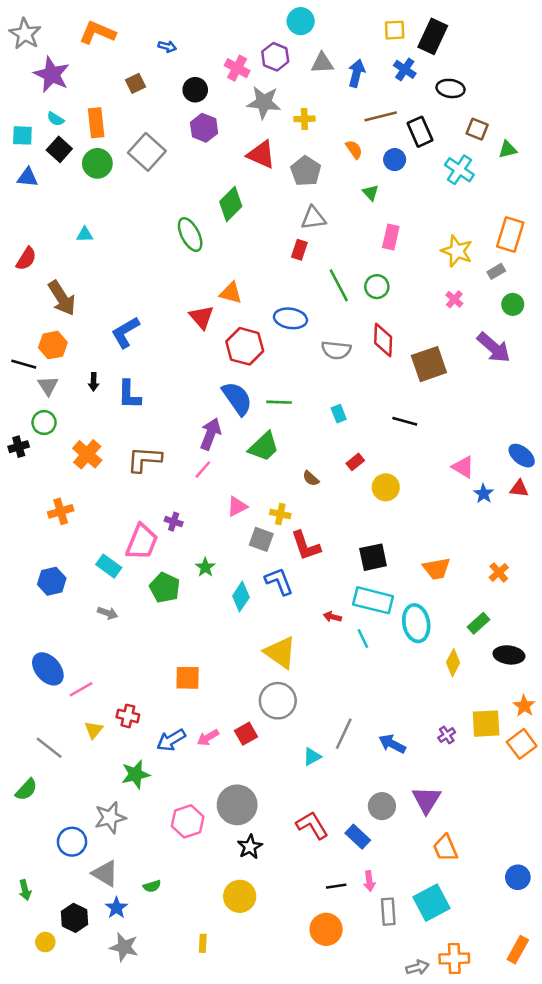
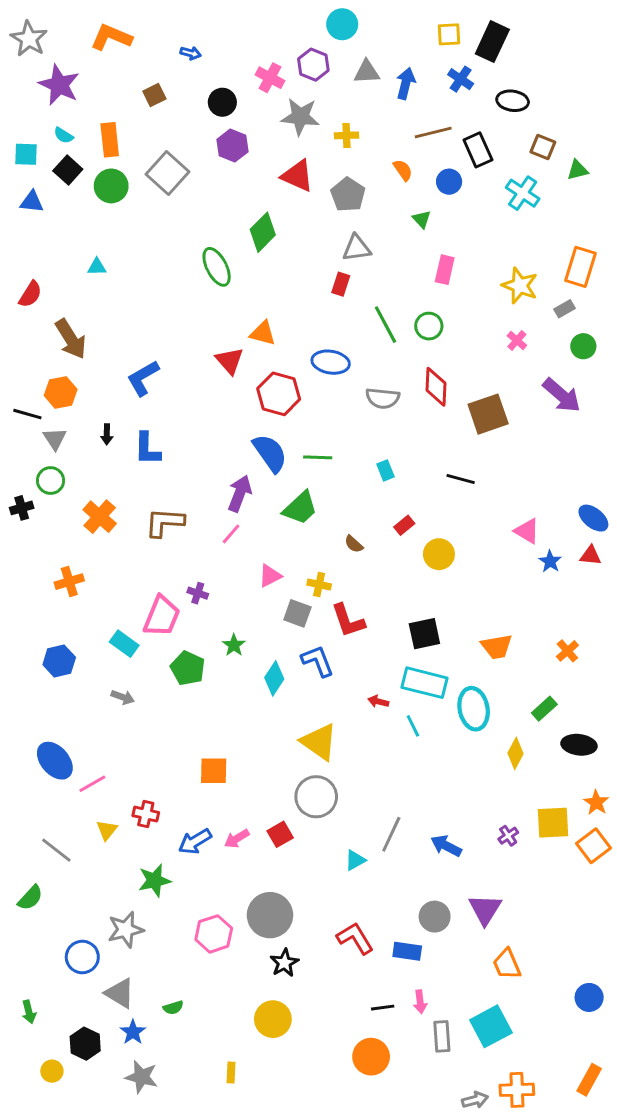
blue rectangle: (358, 837) -> (407, 951), turned -35

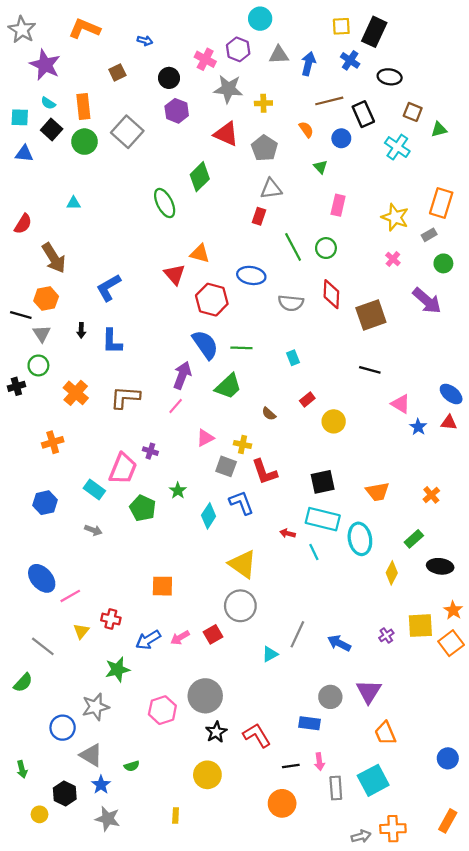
black line: (461, 479) -> (370, 370), moved
red L-shape: (355, 938) -> (257, 735), moved

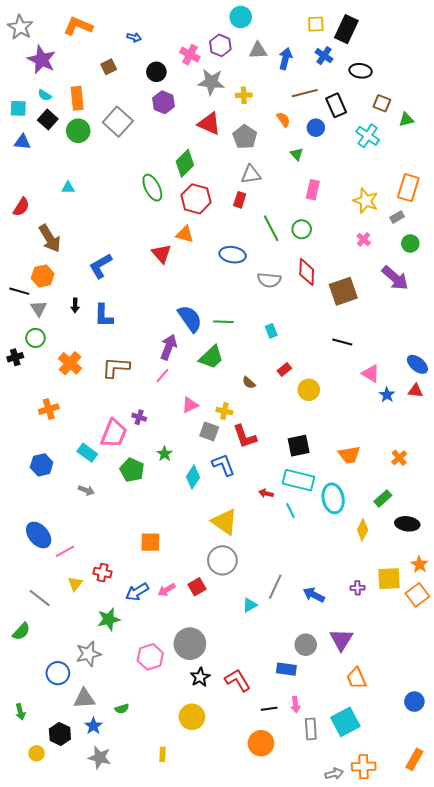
red hexagon: (212, 300) -> (196, 199), moved
purple cross: (386, 635) -> (358, 588), turned 32
gray triangle: (91, 755) -> (84, 699), turned -35

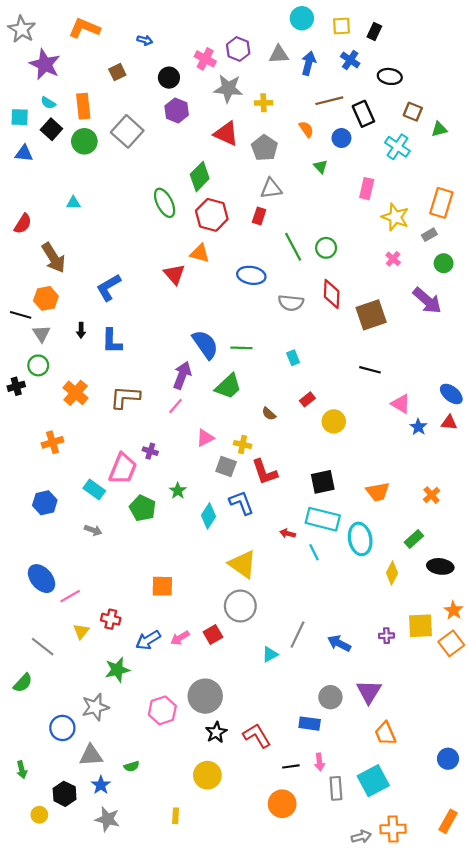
cyan circle: (241, 17) -> (302, 18), moved
black rectangle: (346, 29) -> (374, 31), size x0.6
pink rectangle: (313, 190) -> (367, 189), moved

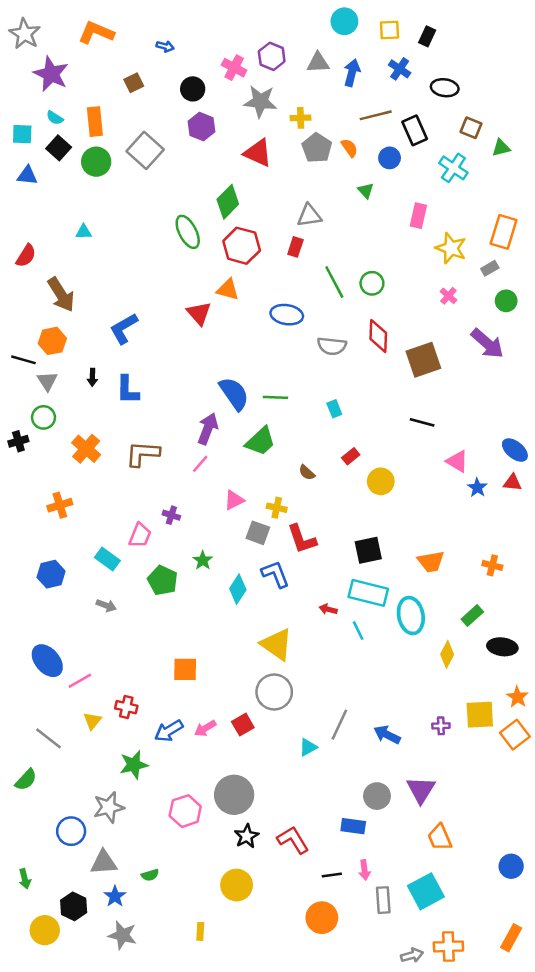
gray pentagon: (265, 148) -> (317, 148), moved
pink trapezoid: (123, 469) -> (140, 535), size x0.7
orange cross: (432, 495) -> (492, 565), turned -35
yellow circle: (39, 815) -> (45, 930), size x1.5

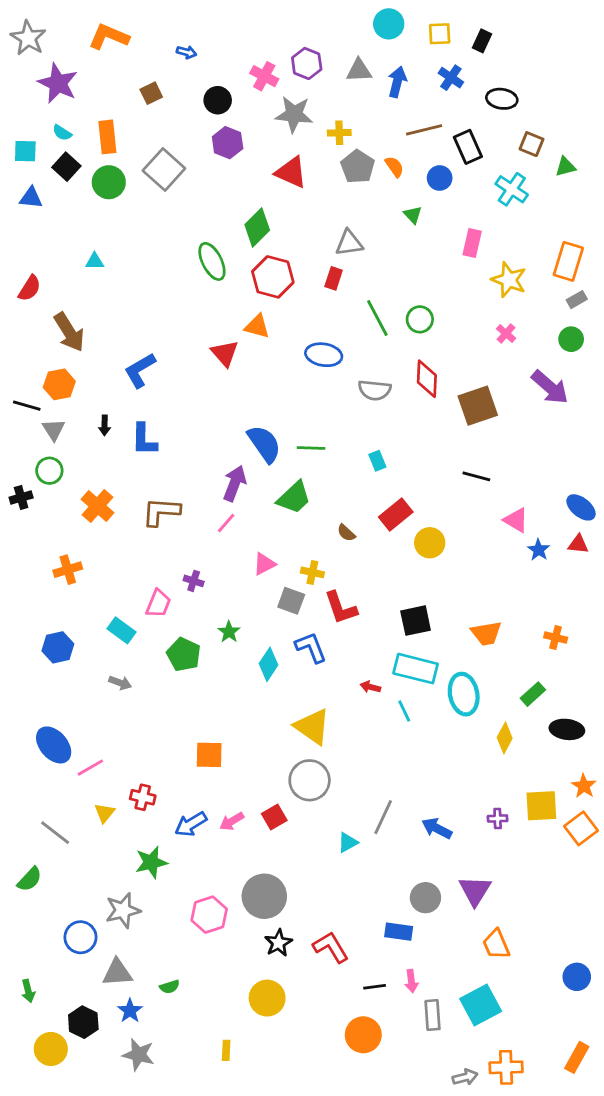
gray rectangle: (490, 268) -> (577, 300), moved
red rectangle: (351, 456) -> (396, 514), size x1.6

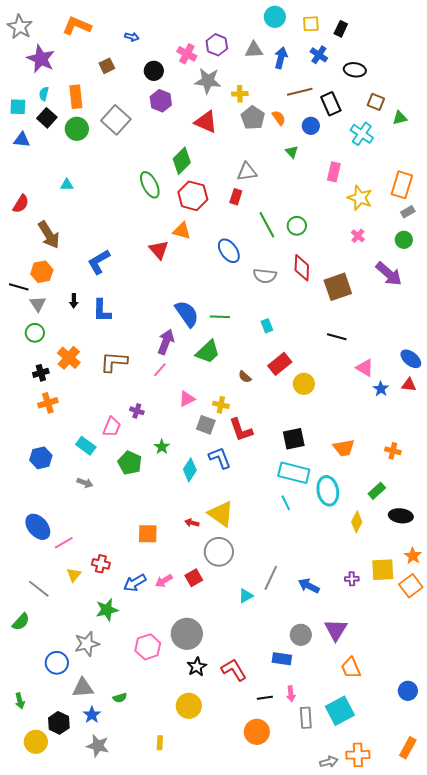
cyan semicircle: (62, 133) -> (44, 94), turned 72
blue ellipse: (324, 355) -> (229, 251), turned 45
black cross: (21, 498) -> (41, 373), moved
red arrow: (370, 687) -> (192, 523), moved

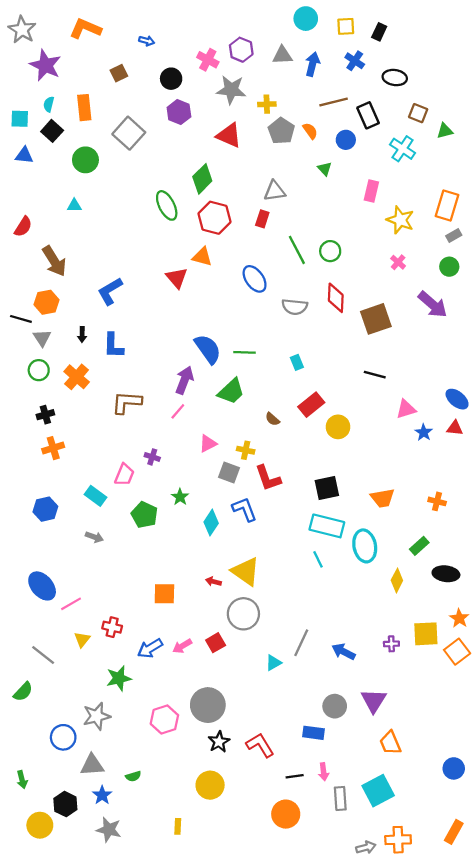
green circle: (77, 129) -> (85, 160), moved
orange cross: (69, 358) -> (77, 377), moved
pink triangle: (365, 368) -> (406, 409), turned -48

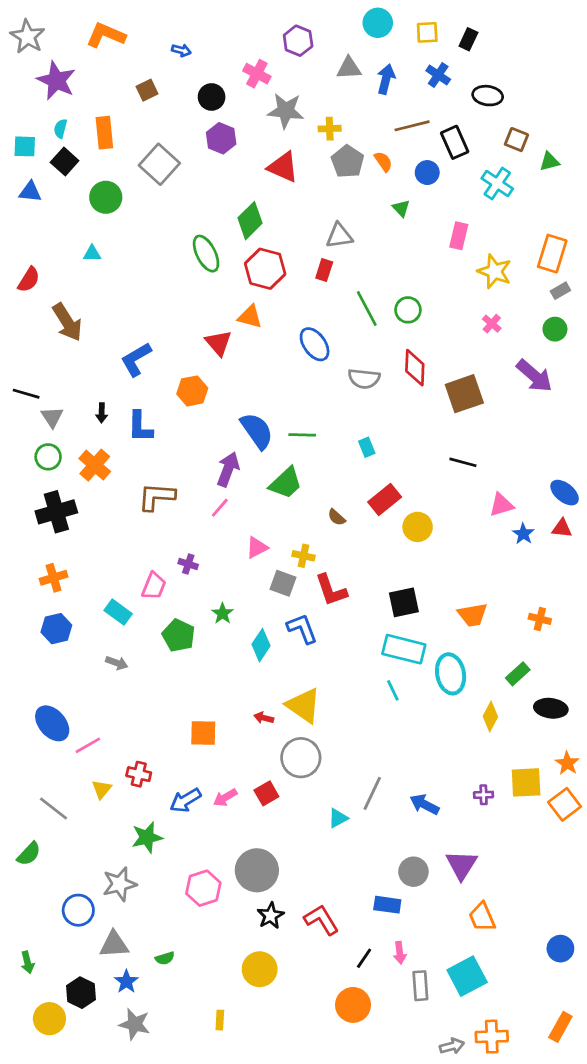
purple hexagon: (241, 50) -> (298, 41), moved
orange hexagon: (46, 302) -> (192, 391), moved
black cross: (45, 415) -> (56, 512), size x1.8
orange cross: (53, 448) -> (54, 578), moved
black line: (295, 776) -> (364, 958), turned -48

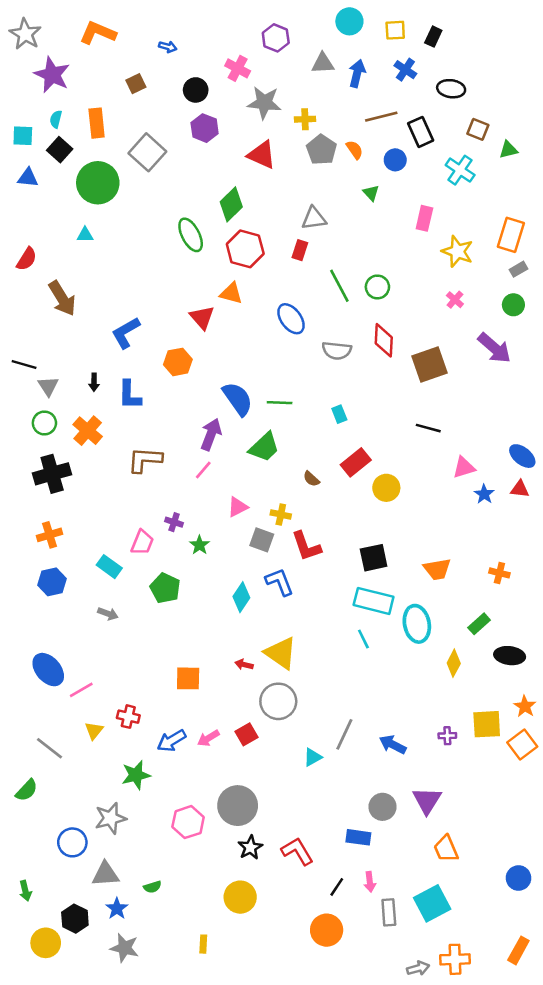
green circle: (106, 197) -> (98, 183), size x1.4
green star: (223, 613) -> (199, 545), moved

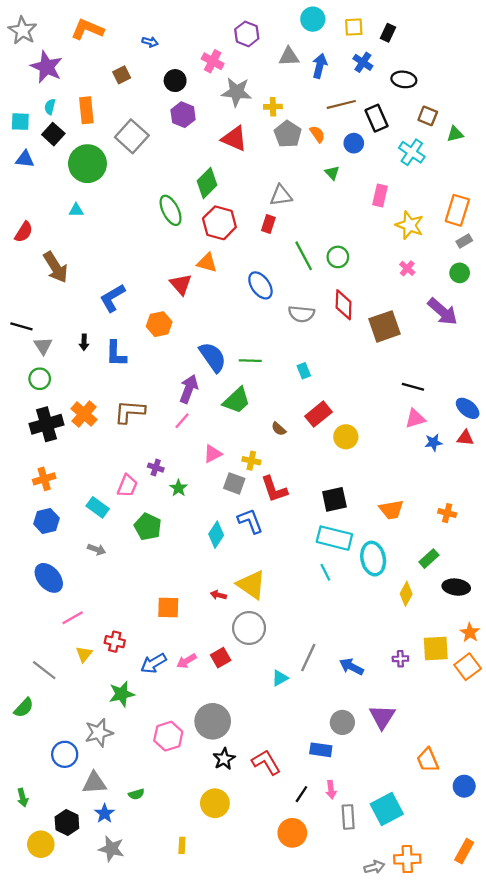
black line: (428, 428) -> (413, 387), moved
orange cross: (88, 431) -> (84, 414), moved
blue star: (484, 494) -> (433, 442), turned 30
blue ellipse: (48, 670) -> (49, 578), moved
orange trapezoid: (446, 849) -> (428, 760), moved

